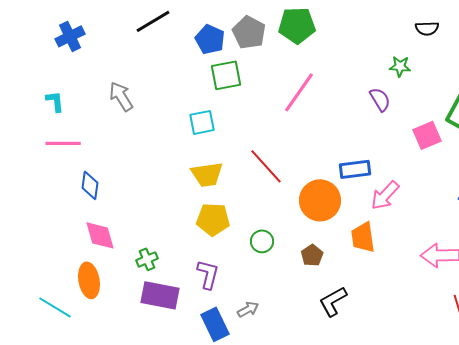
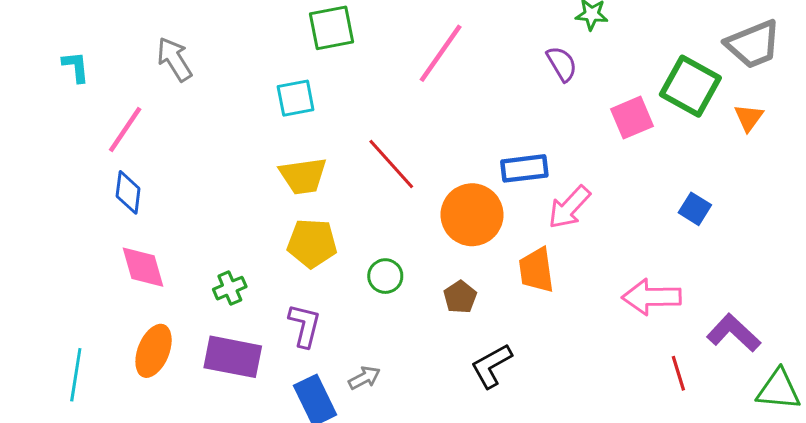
pink line: (63, 143) -> (125, 130), moved, turned -56
green cross: (147, 259) -> (230, 288), moved
orange ellipse: (89, 280) -> (154, 351), moved, turned 32
cyan line: (55, 307) -> (76, 375), turned 68

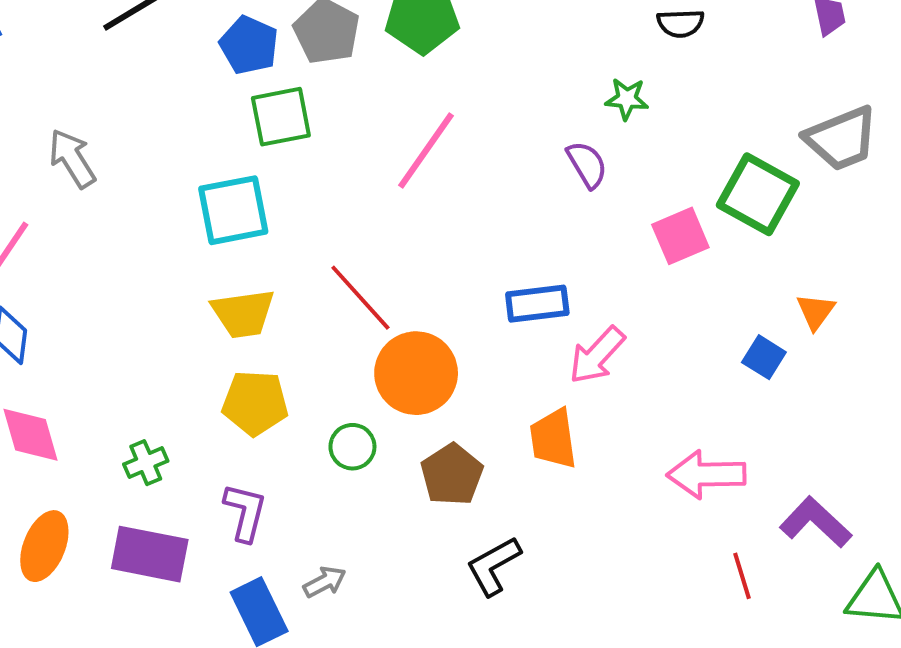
cyan square: (296, 98) -> (233, 210), size x1.4
orange triangle: (749, 118) -> (816, 312), moved
orange circle: (472, 215) -> (416, 373), moved
brown pentagon: (460, 297) -> (452, 475), size x1.4

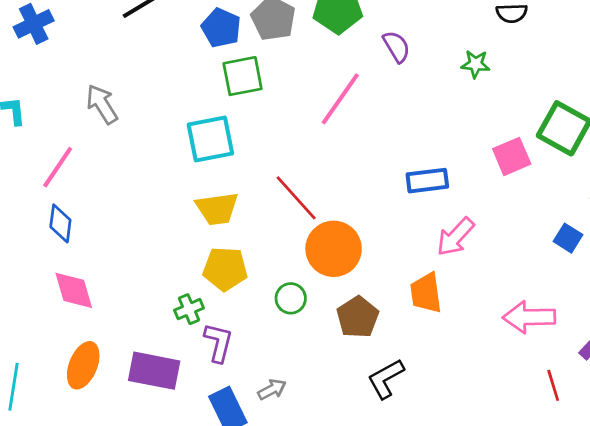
purple semicircle: (587, 164) -> (397, 47), moved
blue rectangle: (537, 304) -> (427, 181), moved
green cross: (146, 463) -> (189, 309), moved

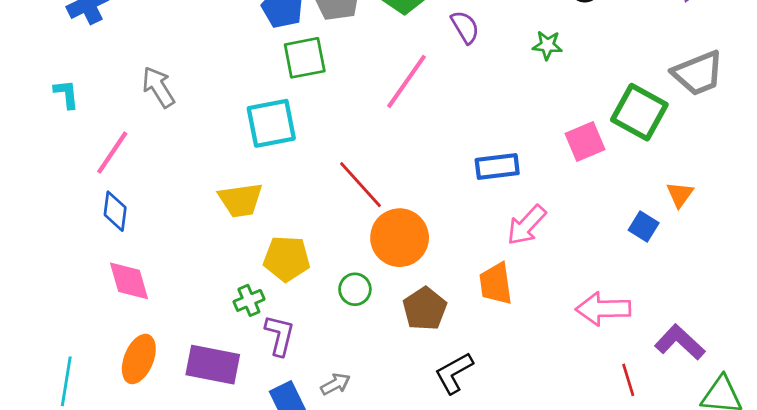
yellow trapezoid: (217, 209) -> (241, 200), moved

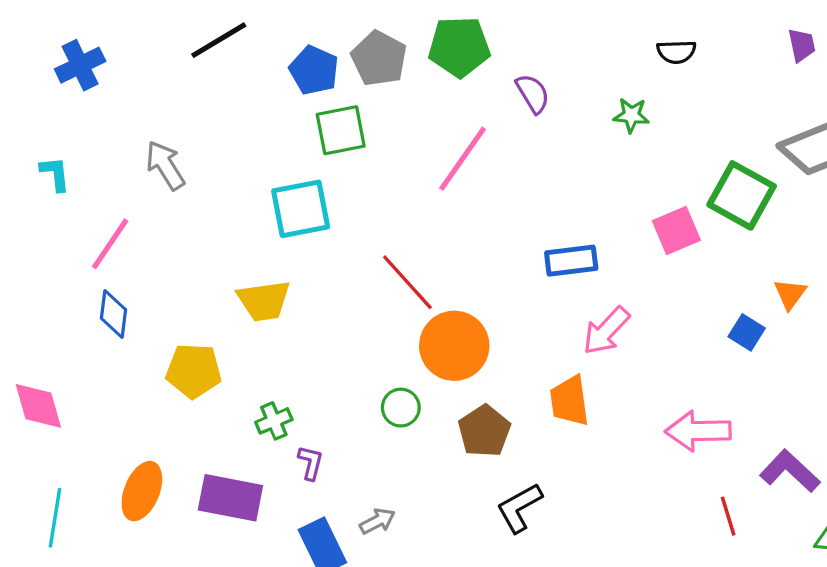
yellow pentagon: (287, 259) -> (194, 371), moved
pink diamond: (129, 281) -> (38, 406), moved
purple L-shape: (280, 335) -> (311, 463), size x0.7

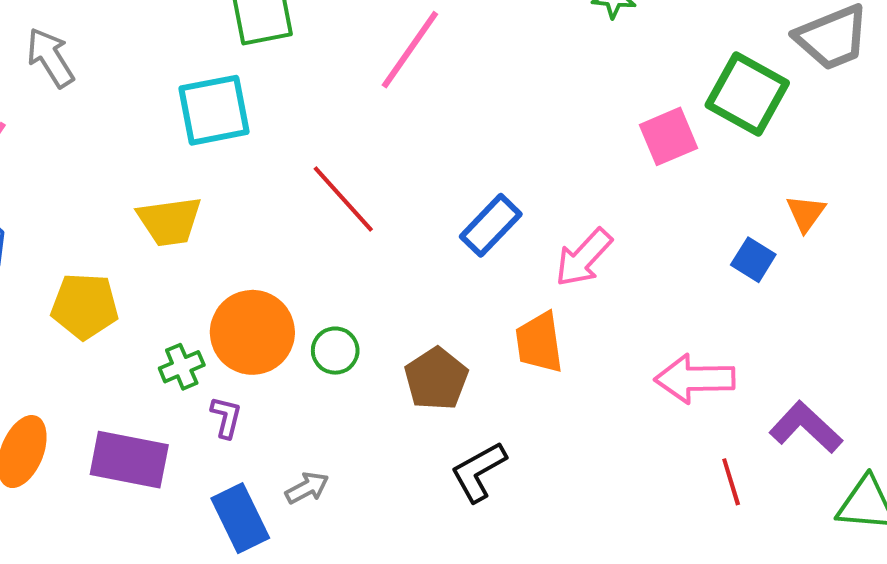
blue rectangle: (571, 261) -> (491, 225), moved, turned -39
orange circle: (454, 346) -> (252, 332), moved

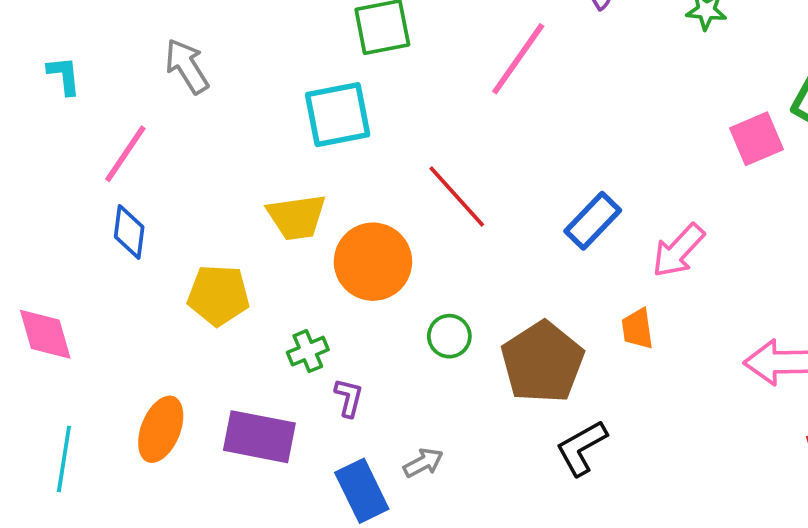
orange circle: (252, 332) -> (373, 262), moved
orange trapezoid: (539, 342) -> (637, 329), size x0.7
brown pentagon: (436, 379) -> (542, 362), size x1.4

